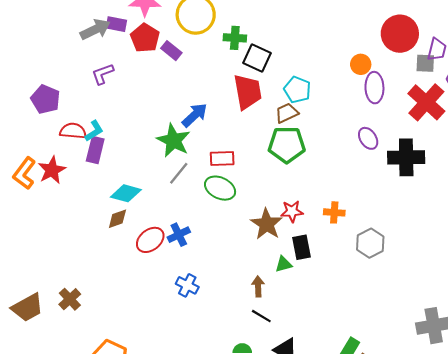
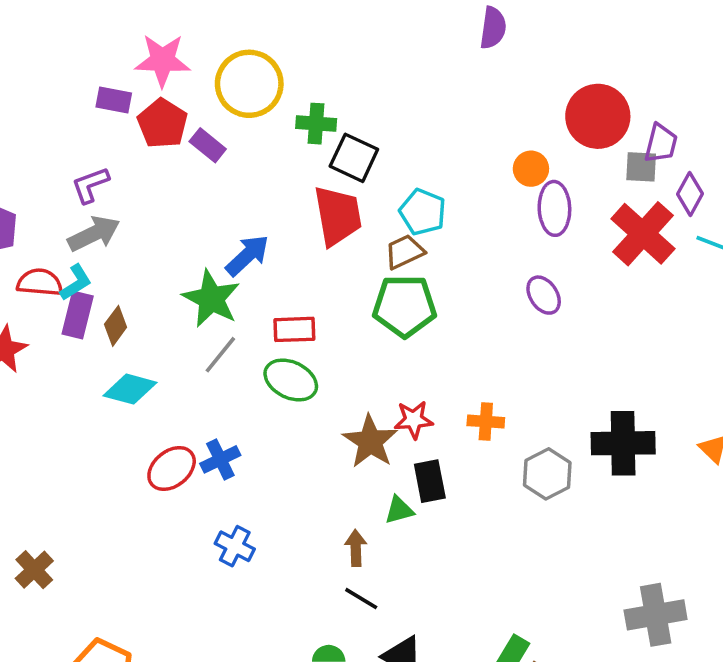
gray arrow: (95, 29) -> (94, 234), moved
black cross: (406, 157) -> (623, 443), moved
brown diamond: (117, 219) -> (116, 326), moved, turned -35

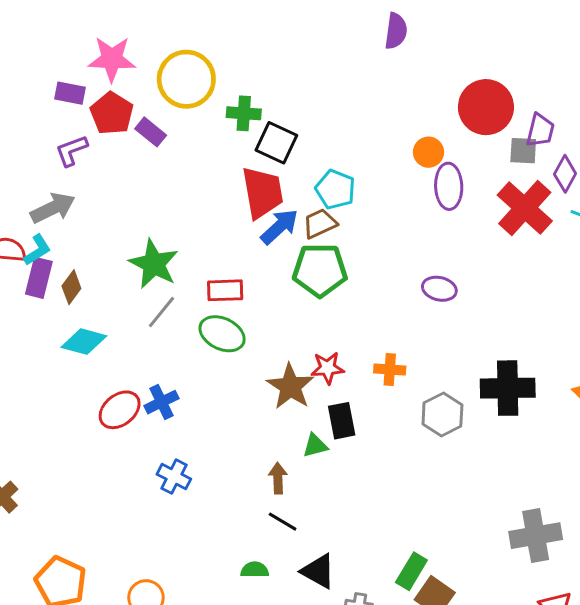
purple L-shape: (90, 185) -> (71, 151), moved
blue arrow: (247, 255) -> (279, 227), moved
purple ellipse: (544, 295) -> (439, 289), moved, turned -44

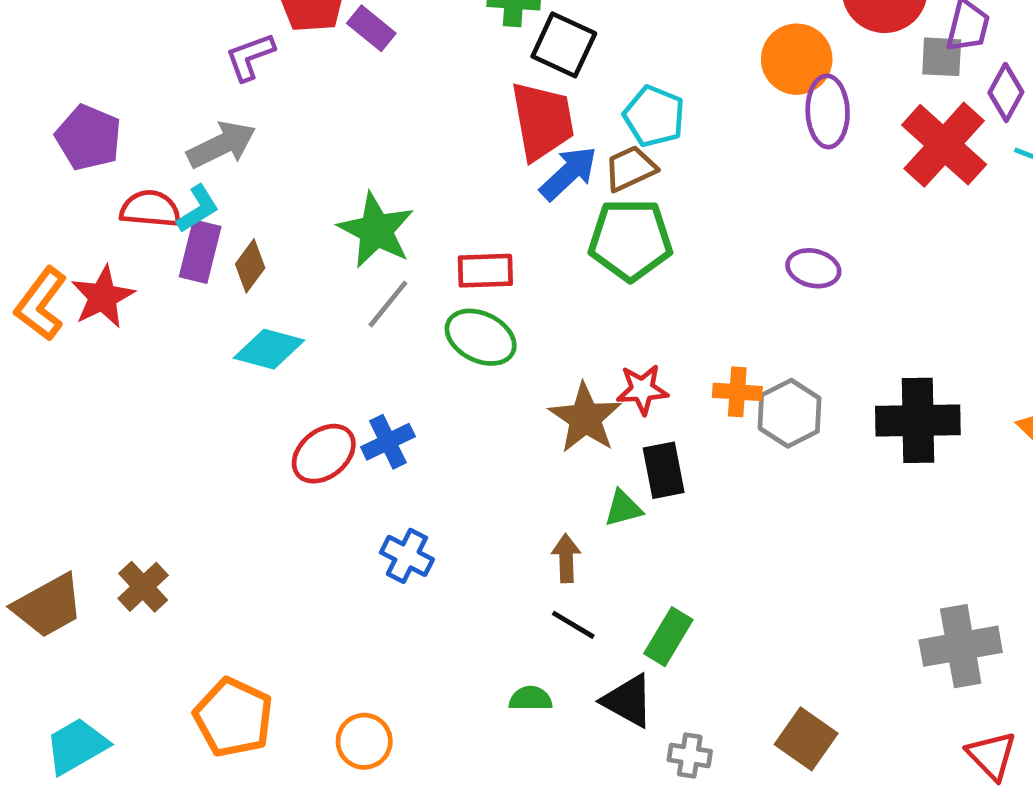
orange circle: (428, 152) -> (797, 59), size x1.5
gray hexagon: (442, 414) -> (790, 413), moved
green rectangle: (411, 571) -> (668, 637), moved

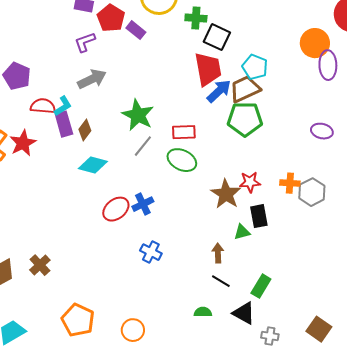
gray arrow: (222, 145) -> (92, 79), moved
brown trapezoid: (630, 168) -> (245, 89), size x1.4
purple rectangle: (200, 252) -> (64, 124), turned -30

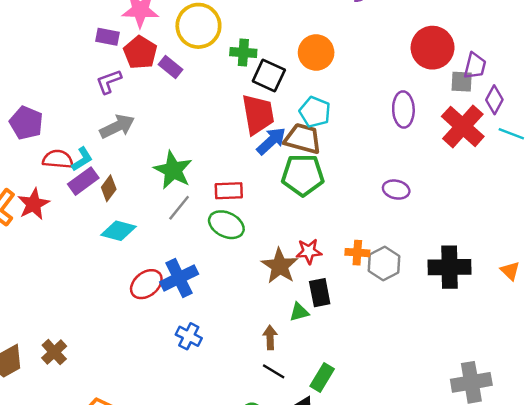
orange circle: (315, 43) -> (316, 52), moved
brown trapezoid: (245, 89) -> (303, 139), turned 40
purple rectangle: (64, 124) -> (83, 181), turned 70
blue cross: (143, 204) -> (179, 278), size x1.4

